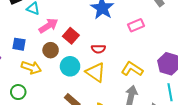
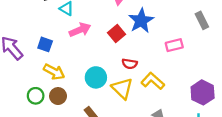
red square: (71, 36) -> (117, 34), moved
brown circle: (51, 50) -> (58, 96), moved
yellow L-shape: (132, 69) -> (153, 81), moved

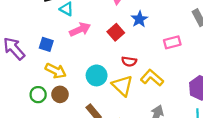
blue star: (141, 21) -> (139, 19), size x0.7

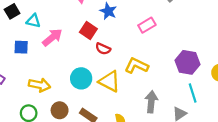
blue square: (46, 44) -> (21, 47), moved
red semicircle: (129, 61) -> (103, 49), moved, turned 32
brown circle: (60, 94) -> (60, 110), moved

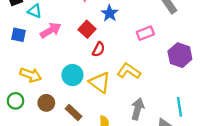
red semicircle: (103, 49) -> (99, 49), turned -96
purple hexagon: (187, 62) -> (180, 55), moved

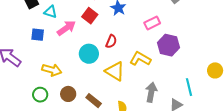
red square: (87, 29) -> (90, 16), moved
purple hexagon: (180, 55) -> (169, 45), moved
cyan circle: (72, 75) -> (89, 54), moved

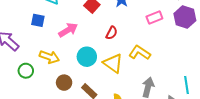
pink arrow: (66, 28) -> (68, 30), moved
purple hexagon: (169, 45) -> (185, 17), moved
cyan circle: (89, 54) -> (87, 57), moved
green circle: (40, 95) -> (26, 71), moved

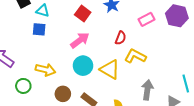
blue square: (38, 20) -> (39, 29), moved
pink arrow: (68, 30) -> (80, 40), moved
red semicircle: (112, 33) -> (121, 38), moved

